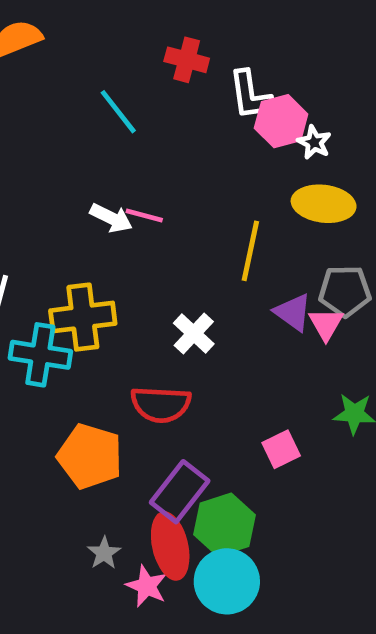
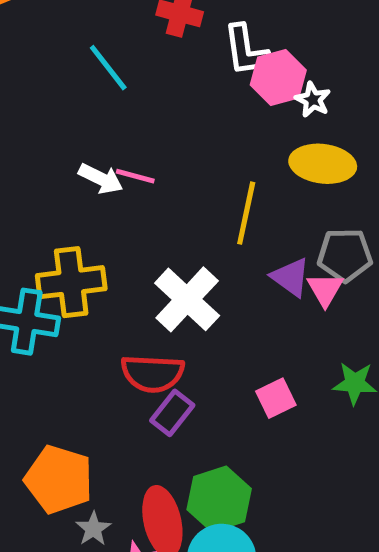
white cross: (194, 334) -> (187, 299), size x1.5
pink square: (281, 449) -> (276, 398), moved
orange pentagon: (90, 456) -> (59, 479), moved
purple rectangle: (180, 492) -> (172, 413), moved, size x0.7

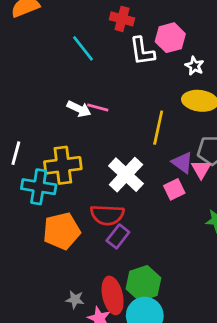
white L-shape: (246, 50) -> (142, 51), moved
pink hexagon: (278, 77) -> (170, 38), moved
pink square: (276, 398) -> (174, 189), moved
orange pentagon: (59, 479) -> (62, 231), moved, turned -30
gray star: (93, 529) -> (75, 299), turned -30

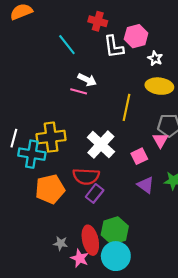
white arrow: (79, 109) -> (87, 80), moved
white line: (16, 153) -> (14, 138), moved
purple triangle: (182, 163) -> (146, 185), moved

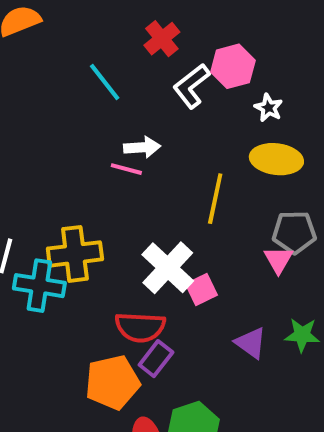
red cross: (98, 21) -> (162, 39), turned 36
white L-shape: (114, 47) -> (191, 86), turned 60
white arrow: (87, 80) -> (142, 147), turned -30
pink square: (139, 156) -> (201, 290), moved
orange pentagon: (50, 189) -> (112, 382), moved

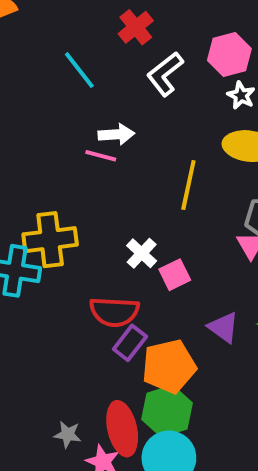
pink hexagon: (233, 66) -> (229, 54), moved
white cross: (168, 268) -> (142, 253), size x0.6
orange pentagon: (112, 382) -> (169, 366), moved

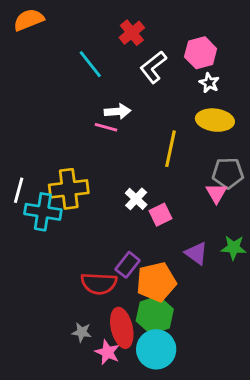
red semicircle: (114, 312) -> (99, 283), moved

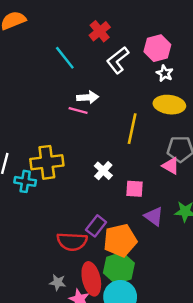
pink triangle: (216, 193) -> (171, 166), turned -30
cyan cross: (43, 212) -> (25, 181), size x0.7
pink square: (160, 215) -> (135, 189), moved, turned 30

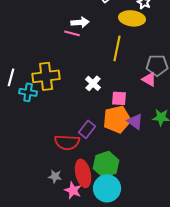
yellow ellipse: (169, 105) -> (132, 18), moved
orange pentagon: (120, 240) -> (117, 119), moved

